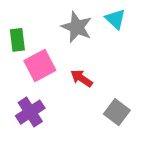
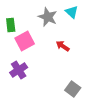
red arrow: (82, 78) -> (63, 46), moved
gray square: (117, 112) -> (73, 89), moved

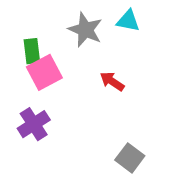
cyan triangle: (72, 12) -> (128, 21), turned -32
green rectangle: (11, 25) -> (32, 51), moved

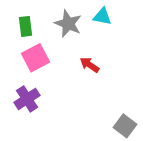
green rectangle: (32, 51) -> (26, 26), moved
gray square: (130, 158) -> (125, 126), moved

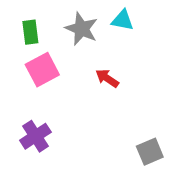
purple cross: (27, 99) -> (35, 136), moved
gray square: (125, 126) -> (150, 152), turned 30

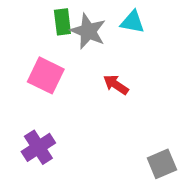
green rectangle: (30, 32) -> (62, 22), moved
pink square: (42, 70) -> (46, 75), turned -36

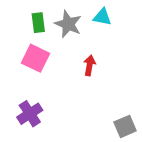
green rectangle: (62, 22) -> (38, 23), moved
red arrow: (116, 85) -> (90, 65), turned 66

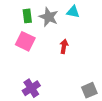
purple cross: (30, 114) -> (31, 88), moved

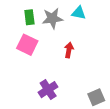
gray star: (49, 17) -> (52, 18), turned -30
purple cross: (31, 88) -> (48, 90), moved

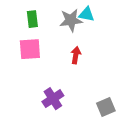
gray star: (52, 18) -> (71, 20), moved
pink square: (27, 45) -> (30, 49), turned -30

